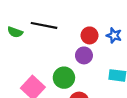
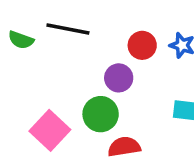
purple circle: (84, 55) -> (119, 78), moved

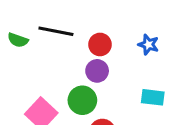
red circle: (142, 45) -> (100, 44), moved

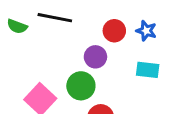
red circle: (100, 44) -> (114, 31), moved
cyan rectangle: (153, 97) -> (148, 70), moved

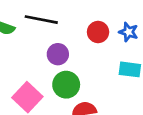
purple circle: (95, 57) -> (58, 54), moved

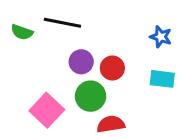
red circle: (98, 32) -> (112, 68), moved

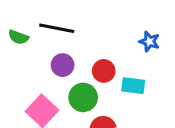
purple circle: (81, 62) -> (63, 65), moved
cyan rectangle: (162, 79) -> (133, 86), moved

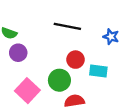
black line: (57, 28) -> (67, 26), moved
purple circle: (63, 65) -> (18, 53), moved

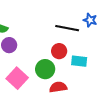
black line: (67, 26) -> (67, 28), moved
blue star: (111, 37) -> (90, 20), moved

